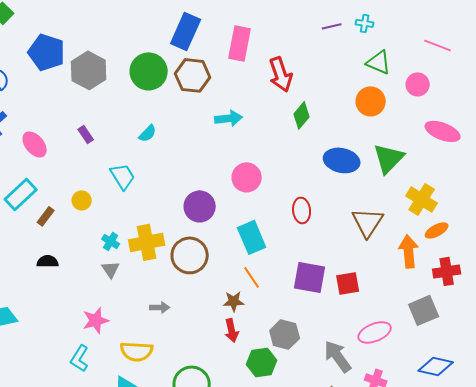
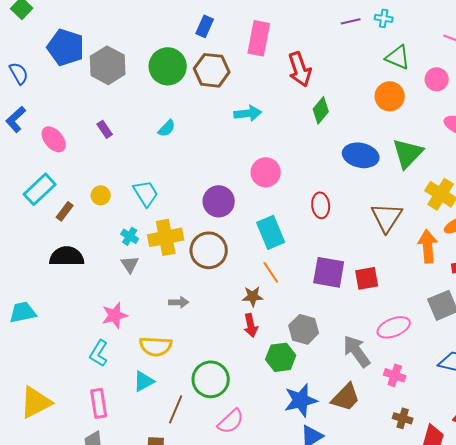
blue rectangle: (186, 31) -> (205, 26), size x0.6
cyan trapezoid: (123, 176) -> (146, 193), moved
black semicircle: (48, 261) -> (67, 256), size x1.6

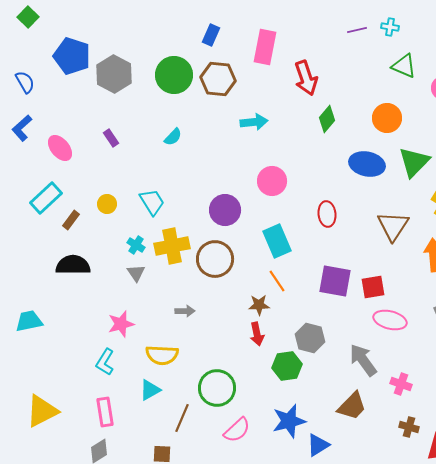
orange circle: (390, 96) -> (387, 118), moved
pink ellipse: (394, 327) -> (390, 320), moved, turned 36
blue star: (301, 400) -> (289, 421), moved

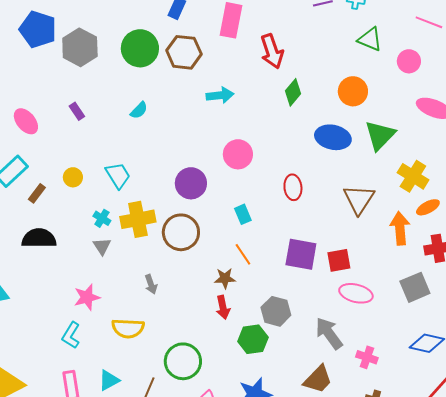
cyan rectangle: (277, 241) -> (243, 214), size x0.6
gray arrow: (185, 311) -> (151, 284), turned 72
cyan triangle: (150, 390) -> (109, 380), moved

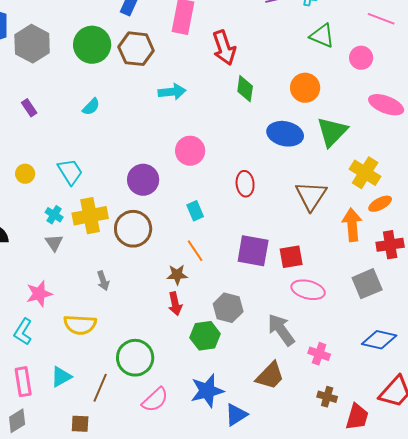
green diamond: (293, 92) -> (245, 89), turned -32

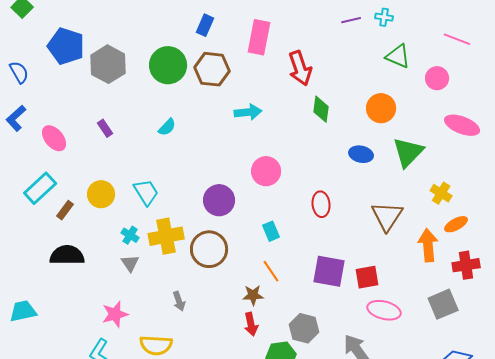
blue ellipse: (285, 134) -> (361, 154), size x0.7
yellow cross: (365, 173) -> (441, 193), size x0.7
yellow circle: (25, 174) -> (101, 194), size x1.4

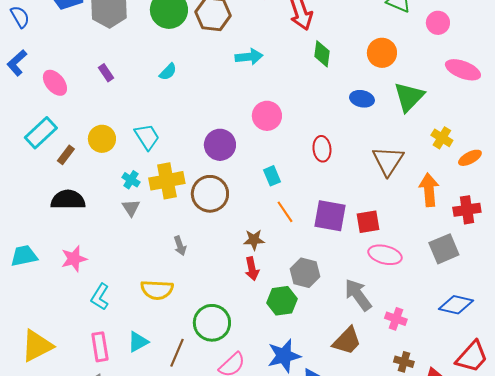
orange ellipse: (456, 224) -> (470, 158), moved
orange line: (271, 271) -> (285, 212), moved
pink star: (115, 314) -> (74, 259), moved

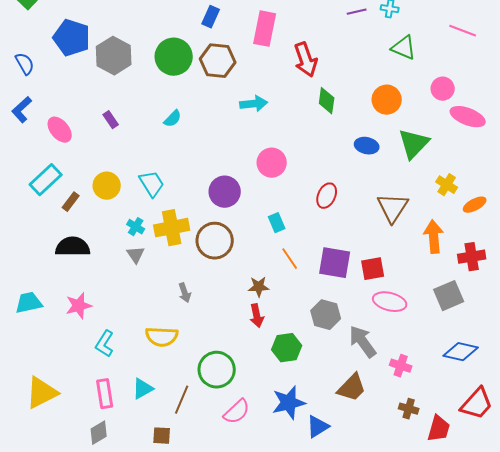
pink circle: (438, 23) -> (443, 89), moved
red ellipse: (322, 149) -> (327, 196), turned 30
gray hexagon: (305, 273) -> (326, 315), moved

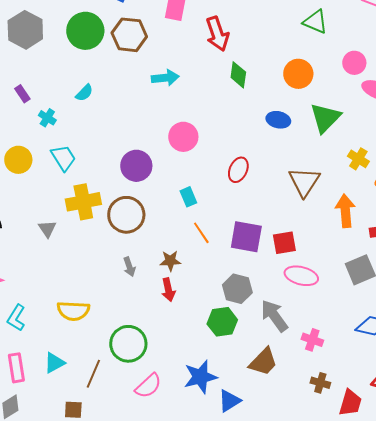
cyan cross: (136, 227) -> (47, 118), moved
gray arrow: (185, 293) -> (129, 267), moved
green hexagon: (287, 348) -> (222, 322), moved

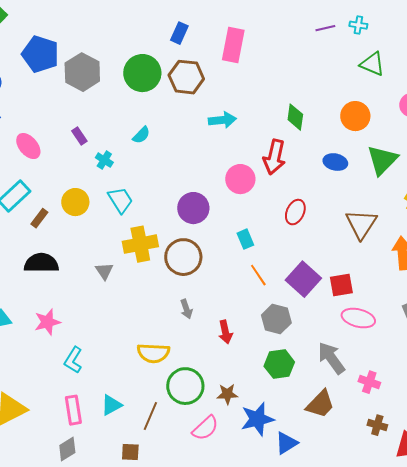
red arrow: (217, 34) -> (274, 157), moved, turned 32
purple square: (246, 237) -> (303, 279), turned 32
brown star: (170, 261) -> (227, 394), moved
gray hexagon: (237, 289) -> (276, 319), moved
yellow semicircle: (73, 311) -> (153, 353), moved

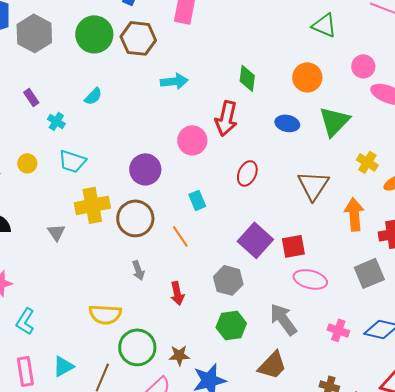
cyan trapezoid: (120, 200) -> (72, 161), turned 140
yellow circle: (75, 202) -> (27, 163), size x0.7
orange line: (258, 275) -> (180, 236), moved
pink cross: (369, 382) -> (338, 330), moved

